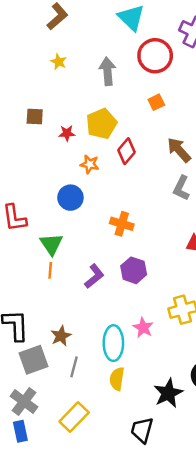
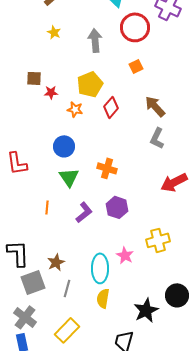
red star: (67, 133) -> (51, 92), moved
orange star: (90, 164) -> (75, 109), moved
green triangle: (51, 244) -> (69, 177), moved

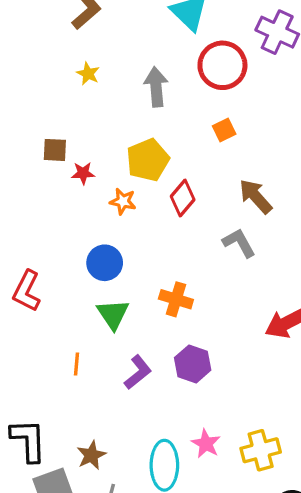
gray L-shape: (157, 138) -> (239, 243), moved, turned 125
red L-shape: (17, 163) -> (27, 291), turned 35
yellow cross: (158, 240) -> (261, 450), moved

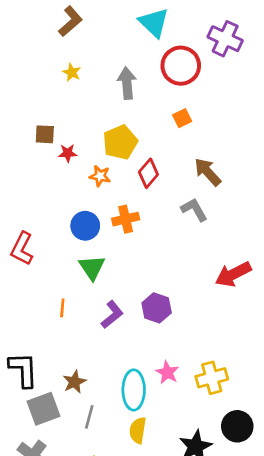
orange cross: (176, 299) -> (126, 219), moved, turned -30

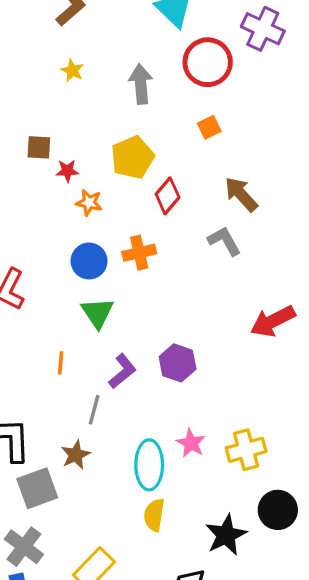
orange star: (100, 176) -> (89, 203), moved
gray line: (89, 417) -> (94, 410), moved

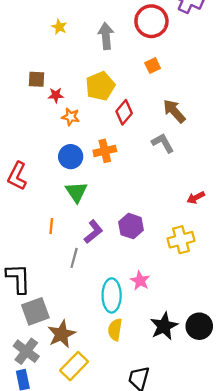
red arrow: (273, 321) -> (196, 198), size x0.6
yellow cross: (246, 450) -> (181, 240), moved
brown star: (76, 455) -> (62, 334), moved, size x1.4
black star: (226, 535) -> (164, 326), moved

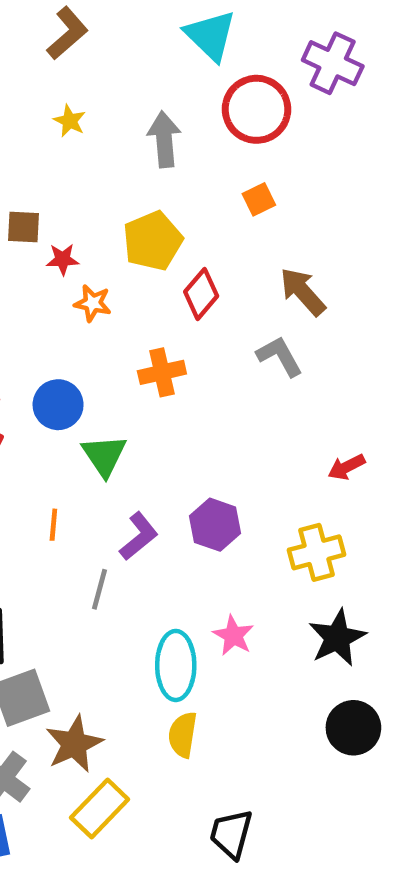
blue circle: (71, 157) -> (58, 405), moved
black star: (164, 326) -> (337, 638), moved

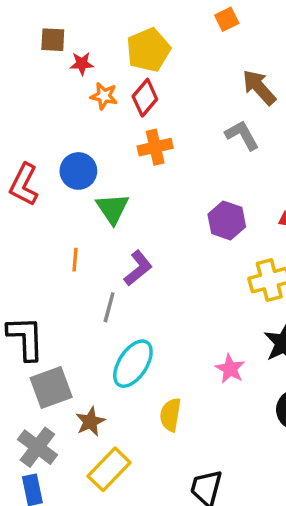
red diamond: (201, 294) -> (145, 98), moved
purple hexagon: (215, 525) -> (227, 220), moved
pink star: (233, 635) -> (230, 369), moved
cyan ellipse: (176, 665) -> (133, 364), moved, turned 33
brown star: (74, 744) -> (90, 422), size x0.7

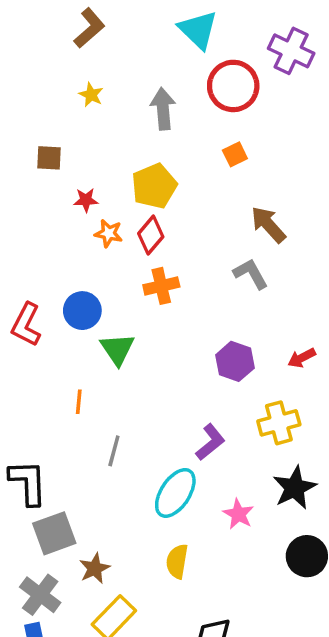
brown square: (53, 40) -> (49, 158), moved
purple L-shape: (138, 268) -> (210, 442), moved
cyan ellipse: (133, 364) -> (175, 493), moved

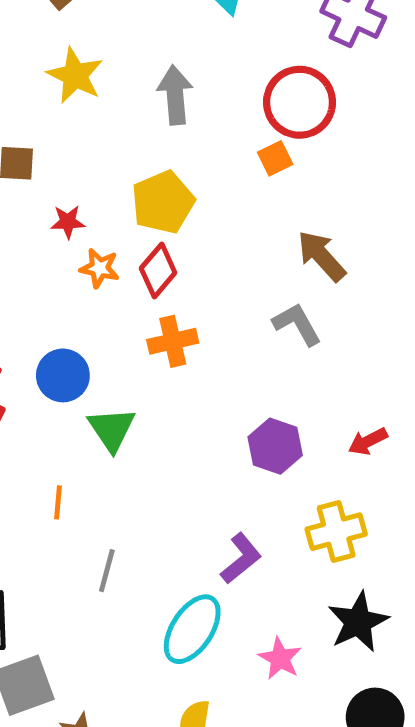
red circle: (233, 86) -> (300, 102), moved
yellow star: (91, 95) -> (75, 75), size x1.6

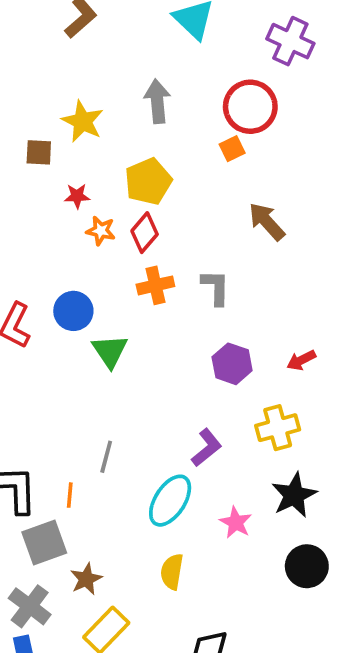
yellow star: (75, 75) -> (83, 121), moved
gray L-shape: (297, 324) -> (216, 287), moved, turned 30
orange line: (58, 502) -> (70, 495), moved

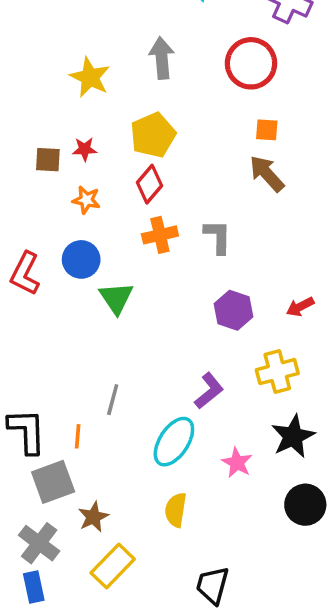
orange square: (232, 149) -> (267, 130), moved, turned 30
brown square: (39, 152) -> (48, 160), moved
orange star: (101, 231) -> (86, 200), moved

